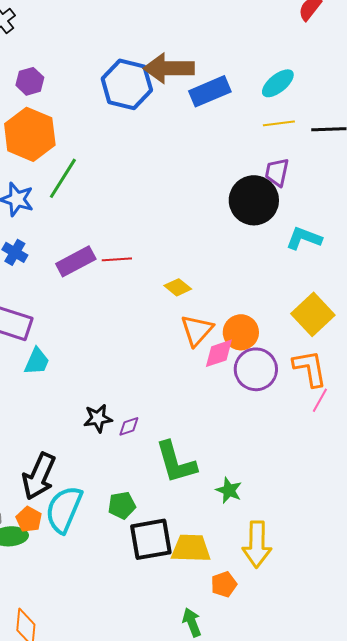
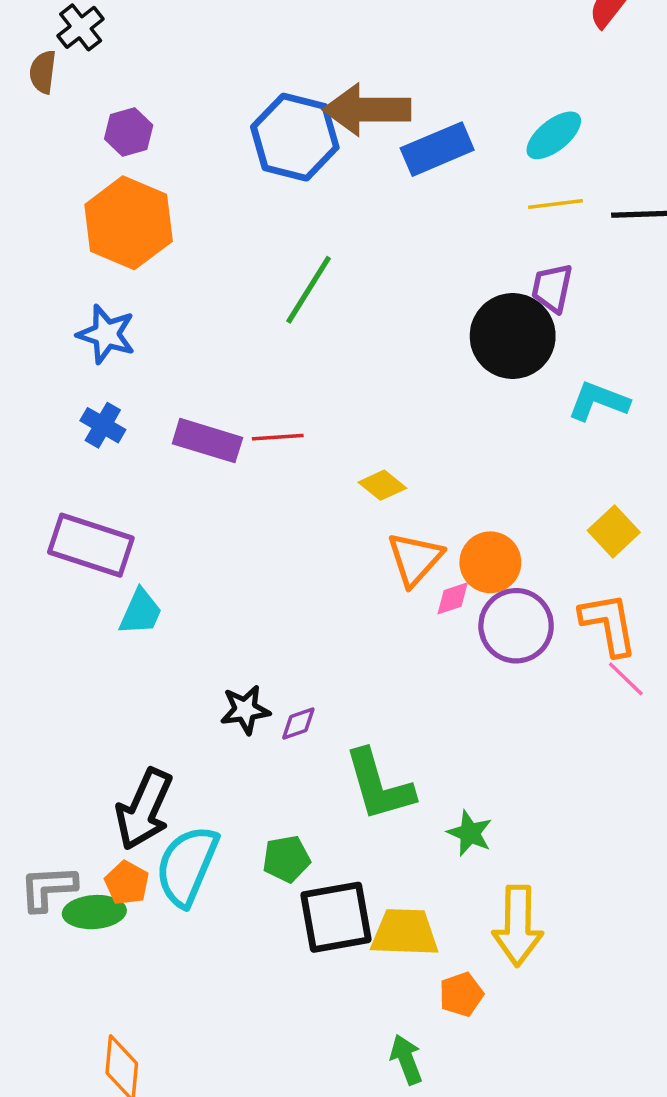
green line: (63, 178) -> (309, 290), moved
purple rectangle: (76, 261) -> (207, 441), turned 45
yellow square: (313, 314) -> (614, 531), size x0.7
pink diamond: (219, 353) -> (453, 598), size x0.7
pink line: (320, 400) -> (626, 679), turned -75

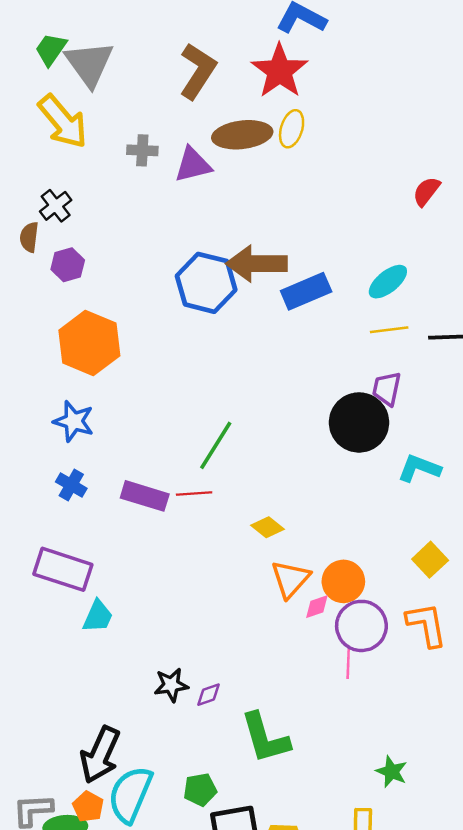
purple hexagon: (129, 132) -> (68, 265), moved
green line: (309, 290) -> (216, 445), moved
pink line: (626, 679) -> (348, 663), moved, turned 48
green star: (470, 833) -> (392, 772), moved

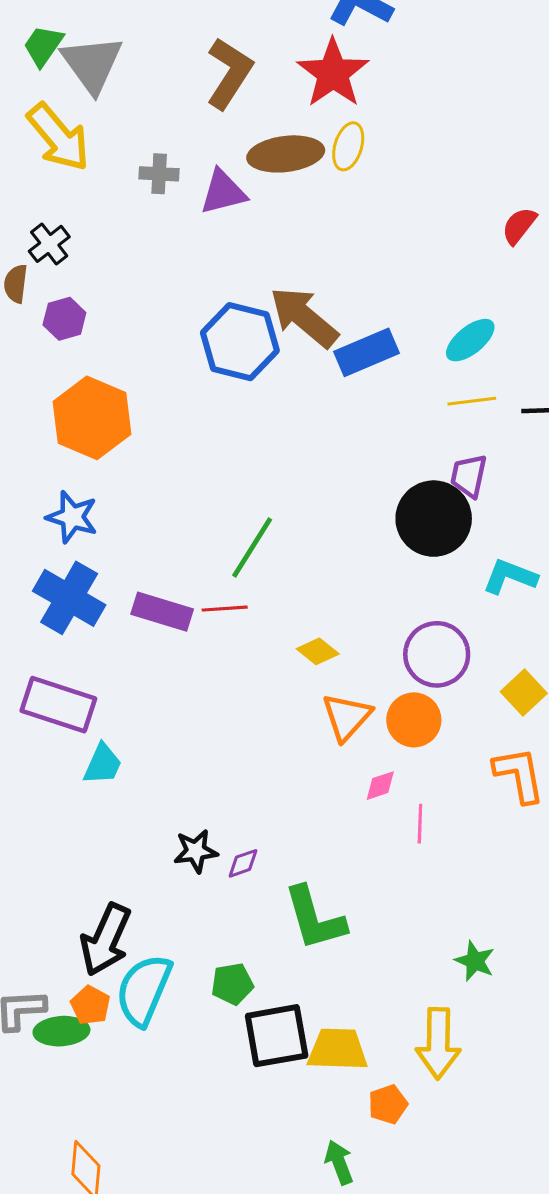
brown arrow: (257, 264) -> (304, 317), turned 40
blue cross: (71, 485) -> (69, 598), size x1.8
pink diamond: (317, 607) -> (380, 786), moved
purple circle: (361, 626) -> (437, 654), moved

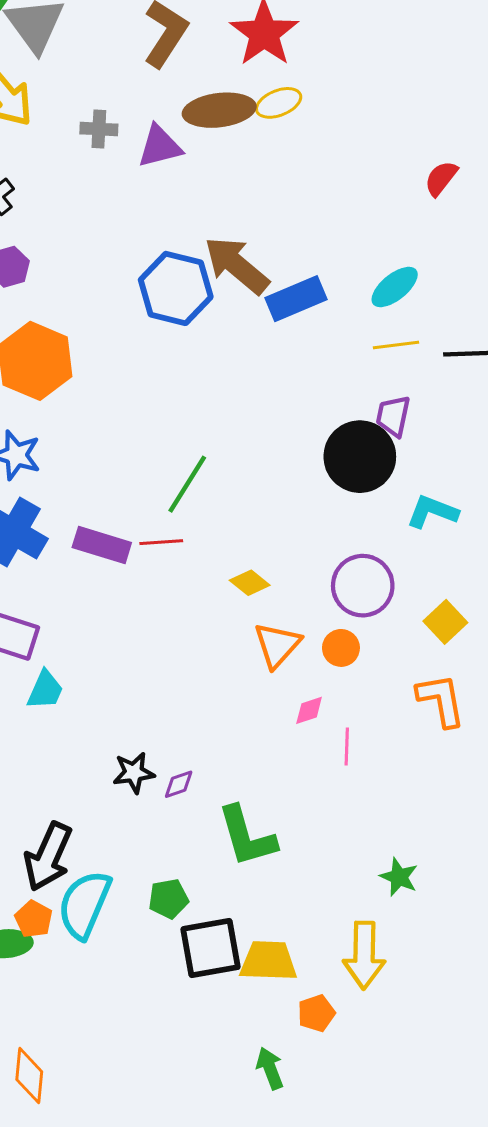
yellow ellipse: (348, 146) -> (279, 103), turned 51
orange circle: (414, 720) -> (341, 648), size x0.7

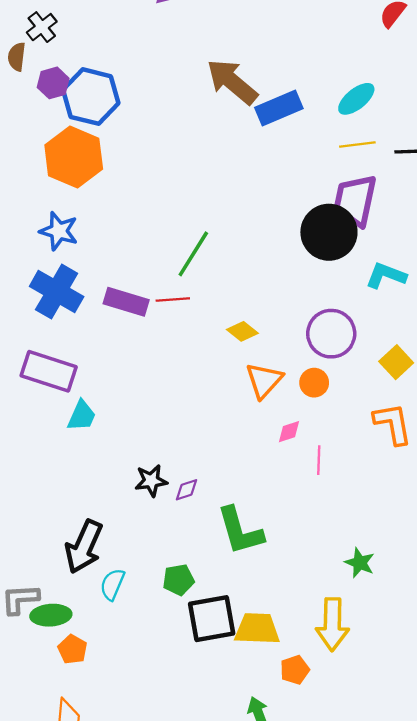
blue hexagon: (176, 288) -> (91, 97), moved
purple trapezoid: (393, 416) -> (355, 200), size x1.6
cyan semicircle: (84, 905) -> (112, 584), size x0.6
orange pentagon: (34, 919) -> (73, 649), moved

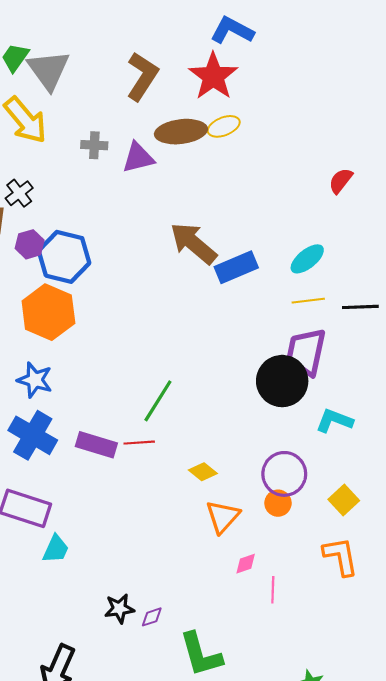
orange circle: (314, 383) -> (278, 503), moved

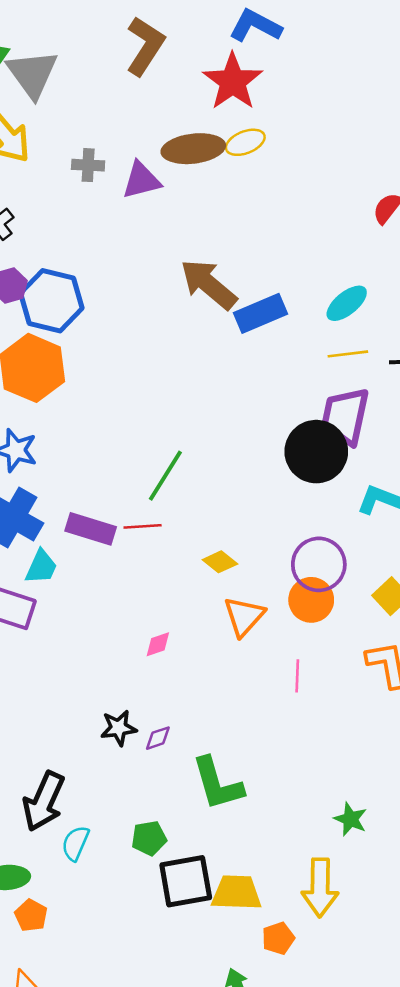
brown L-shape: (142, 76) -> (145, 46), moved
orange circle: (278, 503) -> (311, 600), size x1.4
cyan trapezoid: (56, 549) -> (41, 567), moved
pink diamond: (246, 564) -> (158, 644), moved
pink line: (273, 590) -> (297, 676), moved

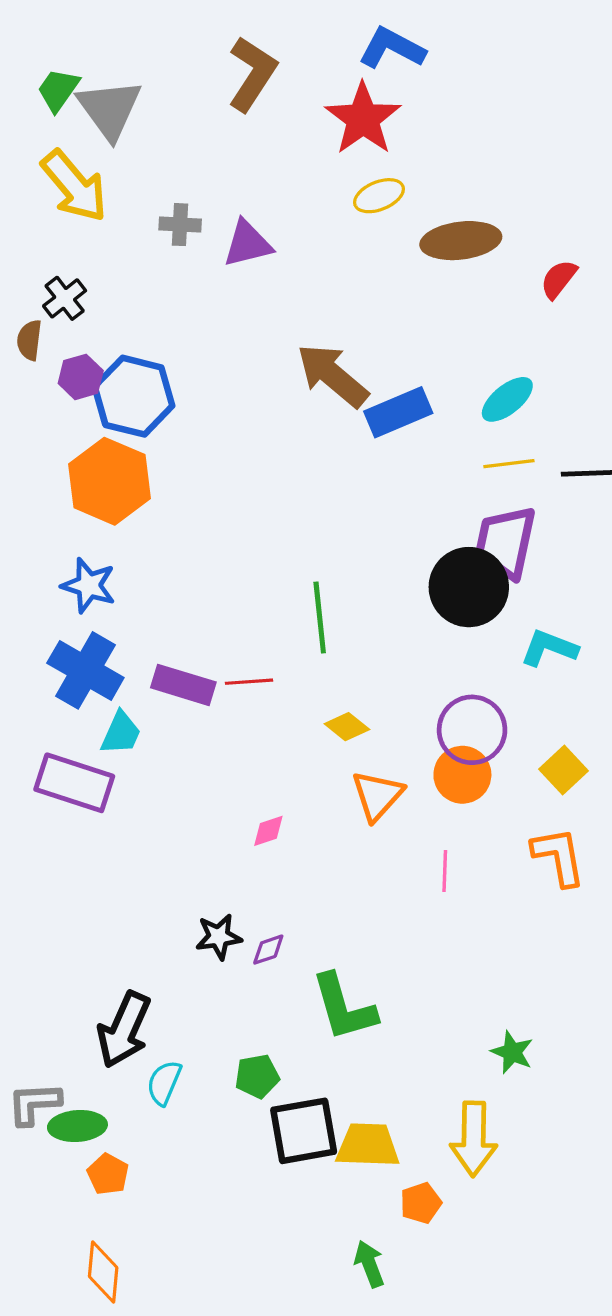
brown ellipse: (193, 149) -> (461, 241), moved
green line: (165, 476) -> (320, 618), moved, turned -38

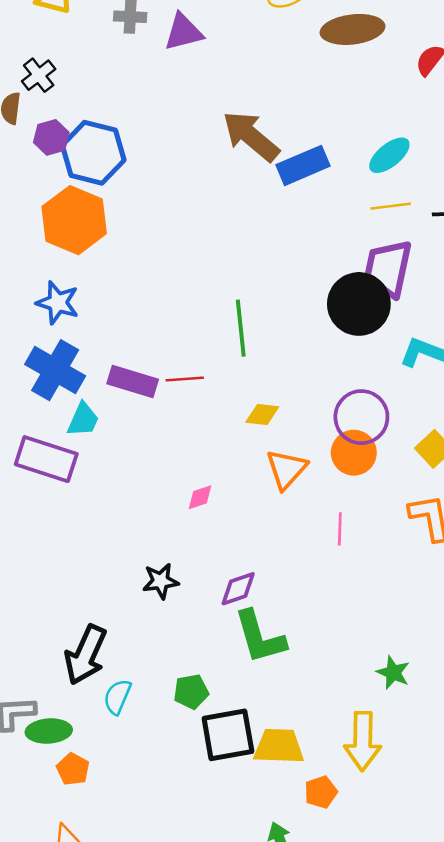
yellow diamond: (347, 727) -> (262, 415), turned -32
purple diamond: (268, 950) -> (238, 589), moved, size x1.4

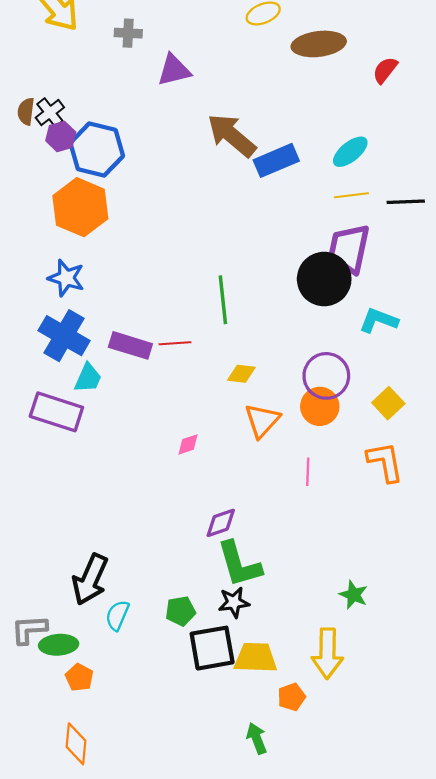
purple triangle: (183, 32) -> (174, 70), moved
black cross: (39, 75) -> (50, 113), moved
black star: (161, 581) -> (234, 602), moved

